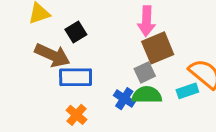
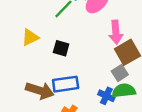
black square: (76, 32) -> (61, 48), turned -35
brown arrow: (52, 55) -> (40, 91), moved

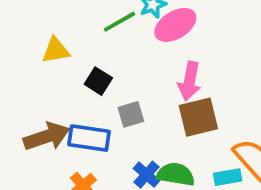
gray square: (120, 73) -> (131, 114), moved
brown arrow: (40, 91) -> (47, 137), turned -52

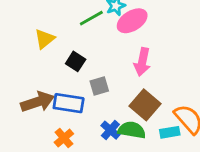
yellow triangle: (56, 50) -> (45, 39), turned -30
brown square: (198, 117) -> (145, 105), moved, turned -36

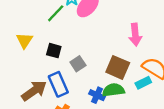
pink arrow: (142, 62) -> (135, 35), moved
blue rectangle: (69, 103) -> (58, 84), turned 75

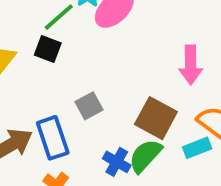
black square: (54, 51) -> (48, 49), moved
green semicircle: (113, 90) -> (145, 156), turned -45

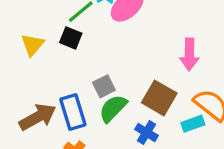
green semicircle: (145, 156) -> (113, 108), moved
blue cross: (117, 162) -> (147, 132), moved

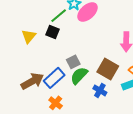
blue rectangle: (73, 112) -> (54, 78), turned 65

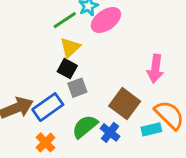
black square: (53, 32) -> (67, 69), moved
yellow triangle: (29, 36) -> (70, 47), moved
green semicircle: (79, 76) -> (85, 127), moved

